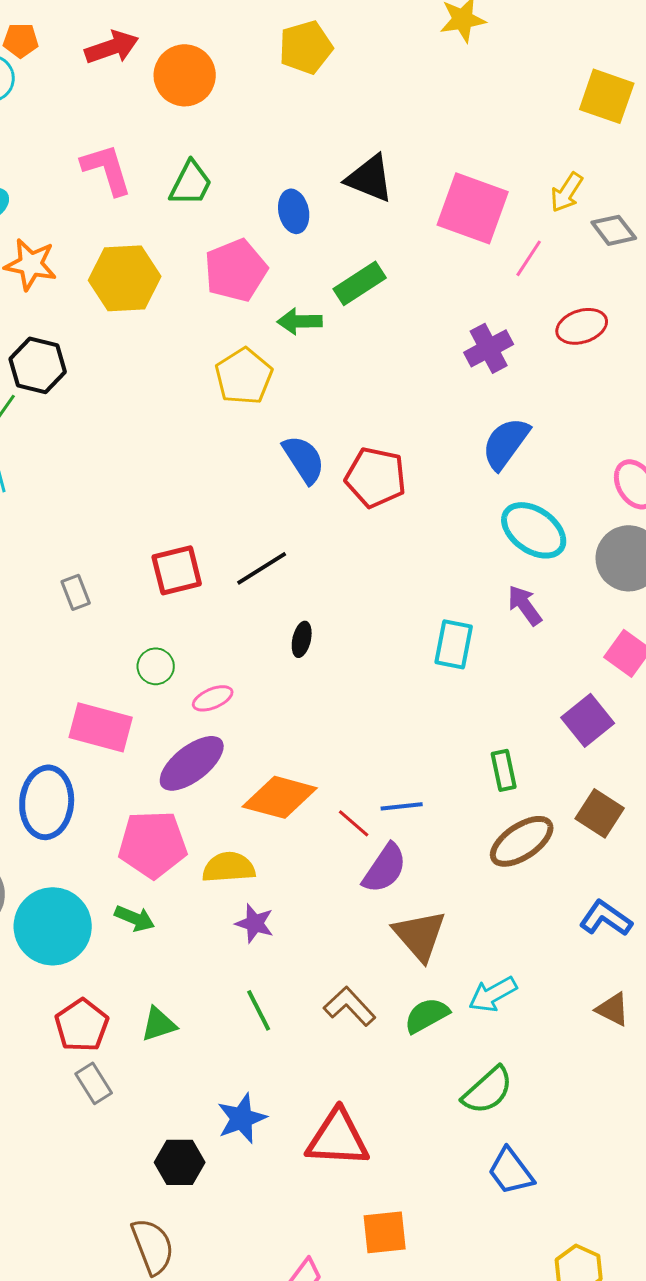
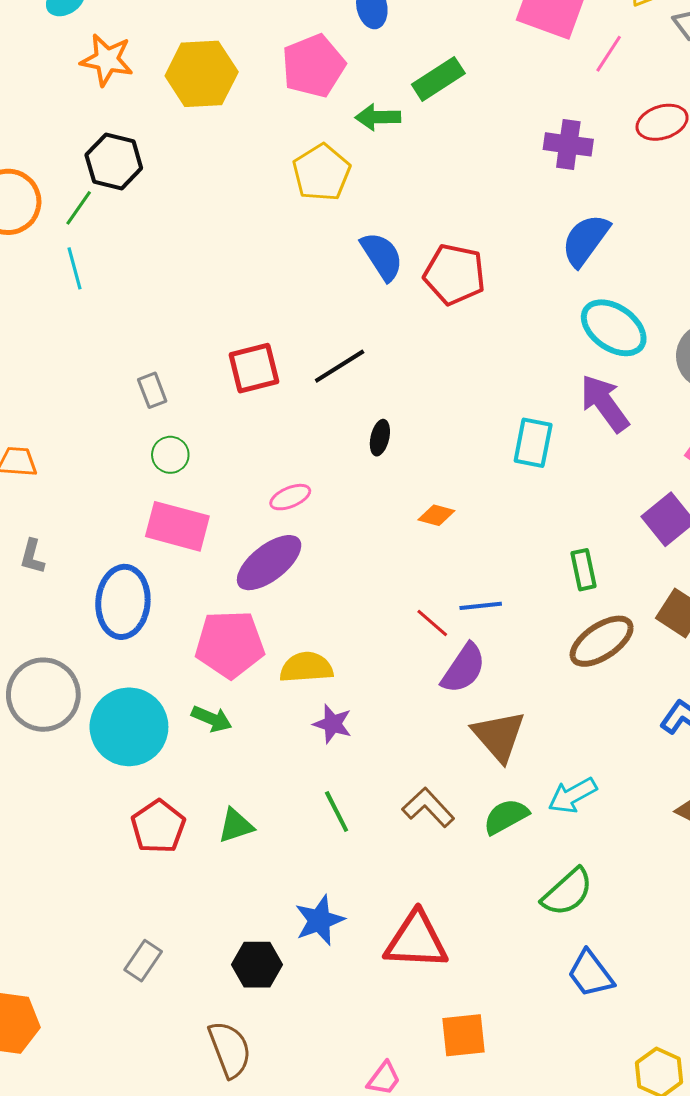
purple cross: (489, 348) -> (568, 144), turned 36
purple arrow: (525, 605) -> (605, 403), size x1.4
green circle: (156, 666) -> (170, 455), moved
orange diamond: (280, 797) -> (436, 515), moved, size x0.5
gray rectangle: (94, 1083) -> (143, 961), moved, turned 66

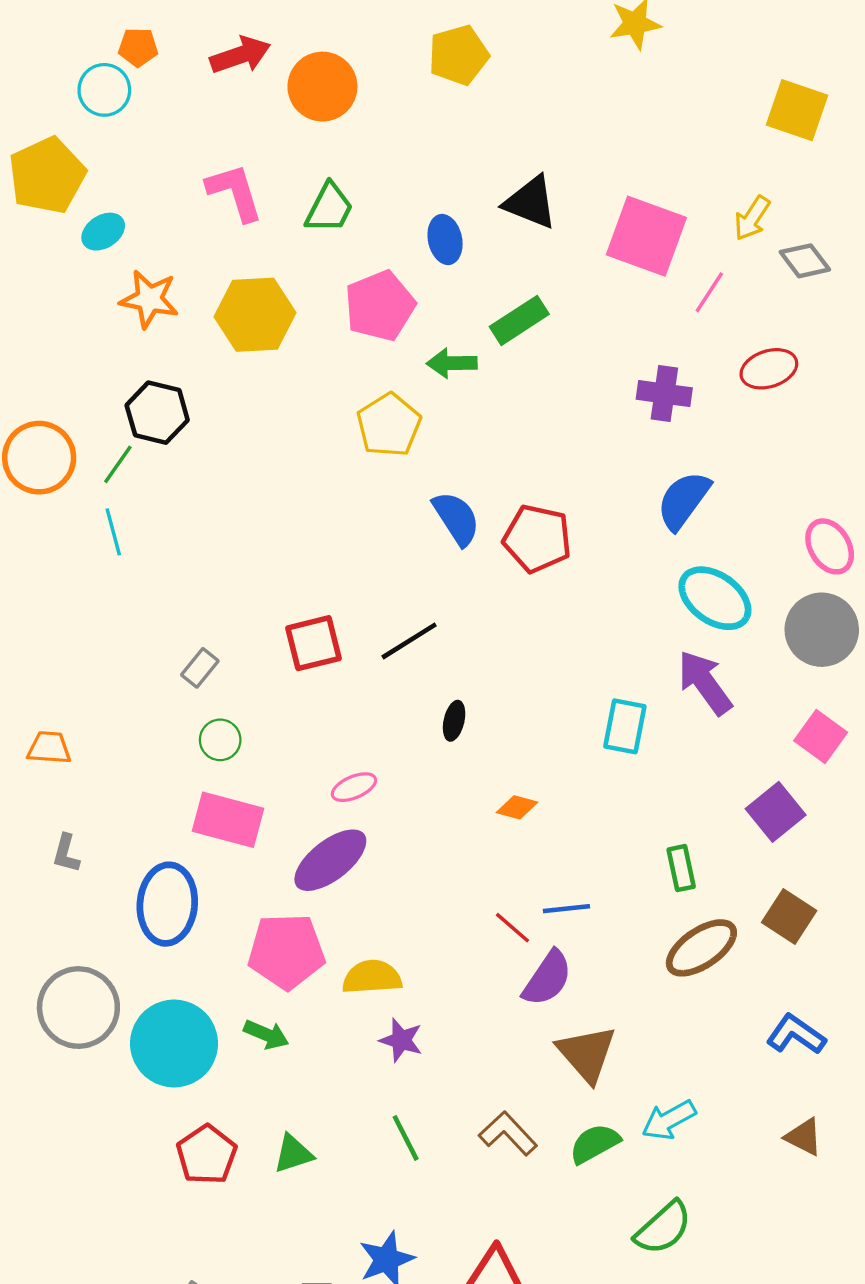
gray rectangle: (152, 390) -> (200, 668), turned 60

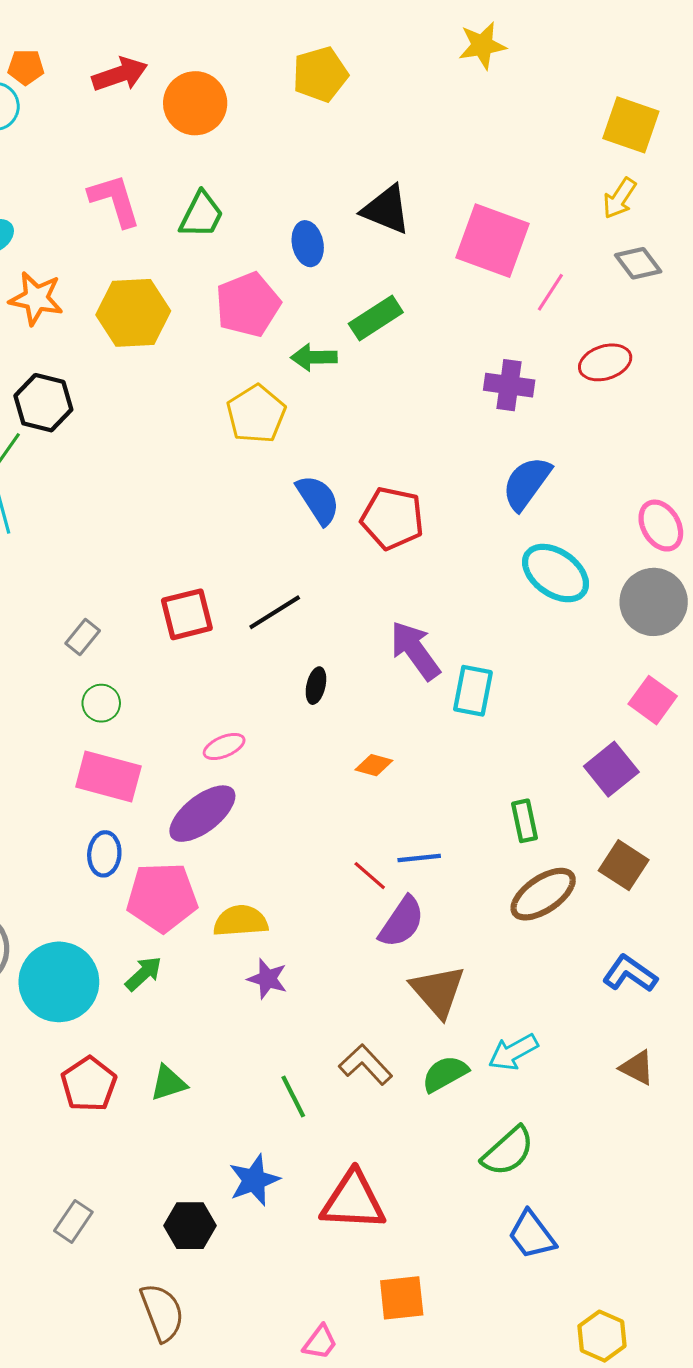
yellow arrow: (752, 218) -> (620, 198), moved
purple arrow: (705, 683) -> (415, 650), moved
blue ellipse: (167, 904) -> (104, 854), moved, size x0.6
green arrow: (266, 1034) -> (144, 974), turned -66
green line: (406, 1138) -> (293, 1097), moved

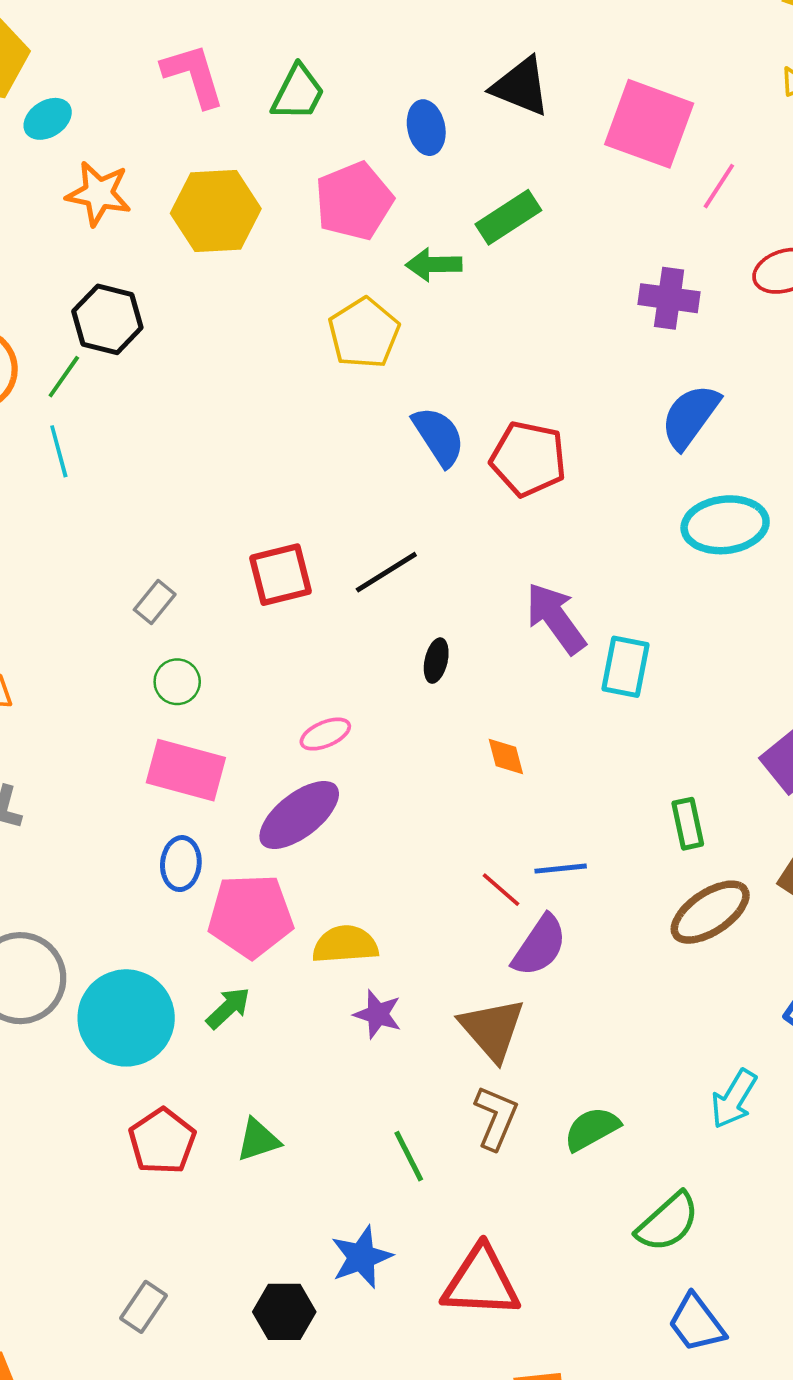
cyan ellipse: (556, 573) -> (725, 525), turned -42
orange diamond: (374, 765) -> (506, 756), turned 60
brown triangle: (438, 991) -> (492, 1029), moved
cyan arrow: (513, 1052) -> (734, 1099), moved, turned -30
brown L-shape: (366, 1065) -> (496, 1118), turned 66

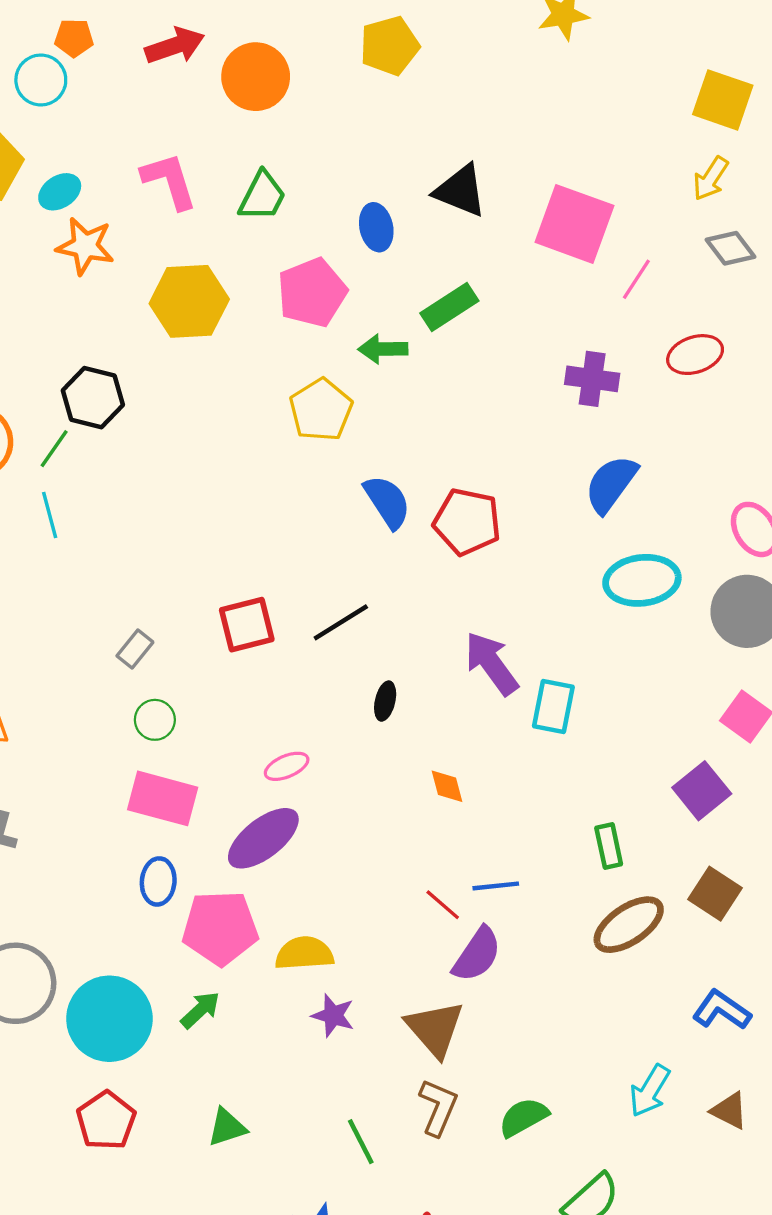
cyan ellipse: (48, 119) -> (60, 192), moved
orange star: (99, 194) -> (85, 246), moved
red pentagon: (162, 1141) -> (106, 1121), moved

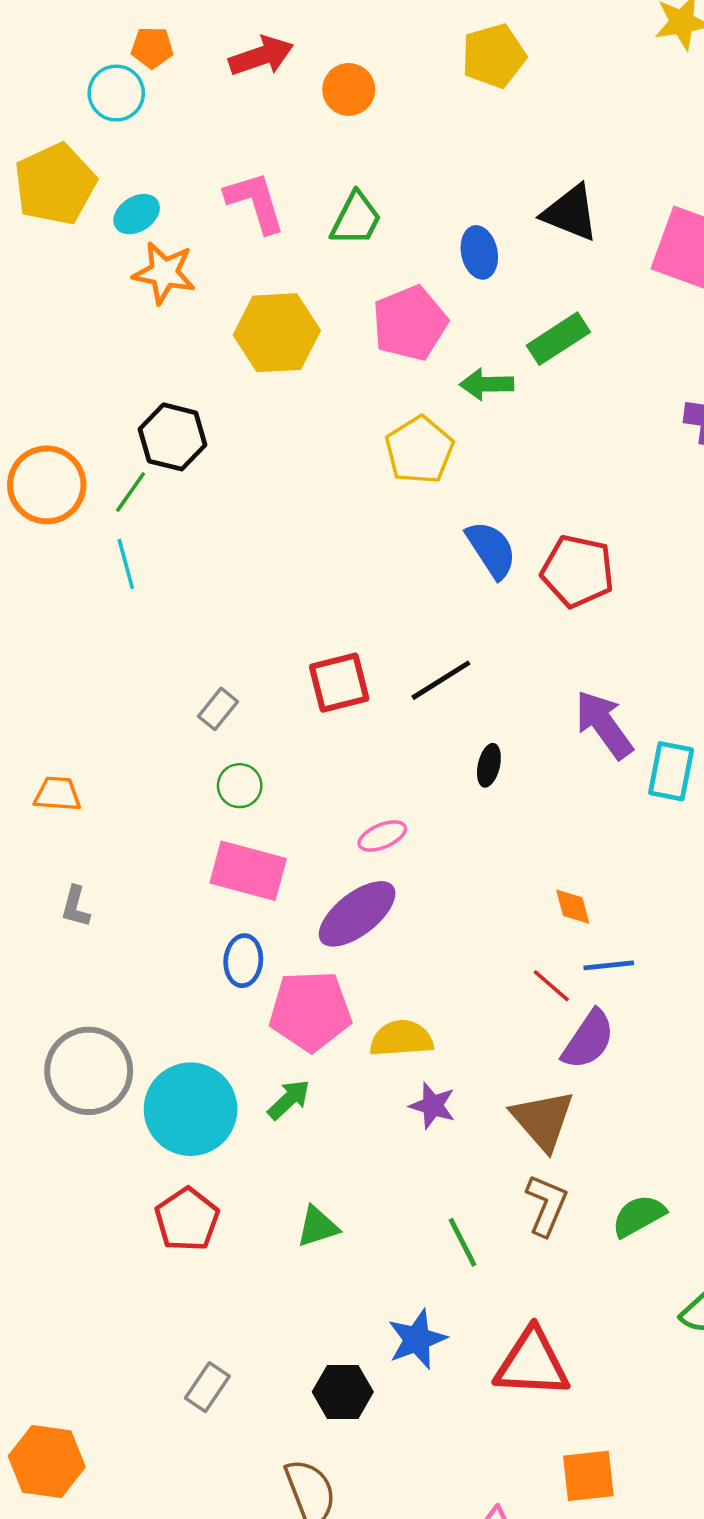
orange circle: (256, 77) -> (349, 89), size x0.7
orange diamond: (447, 786) -> (573, 907), moved

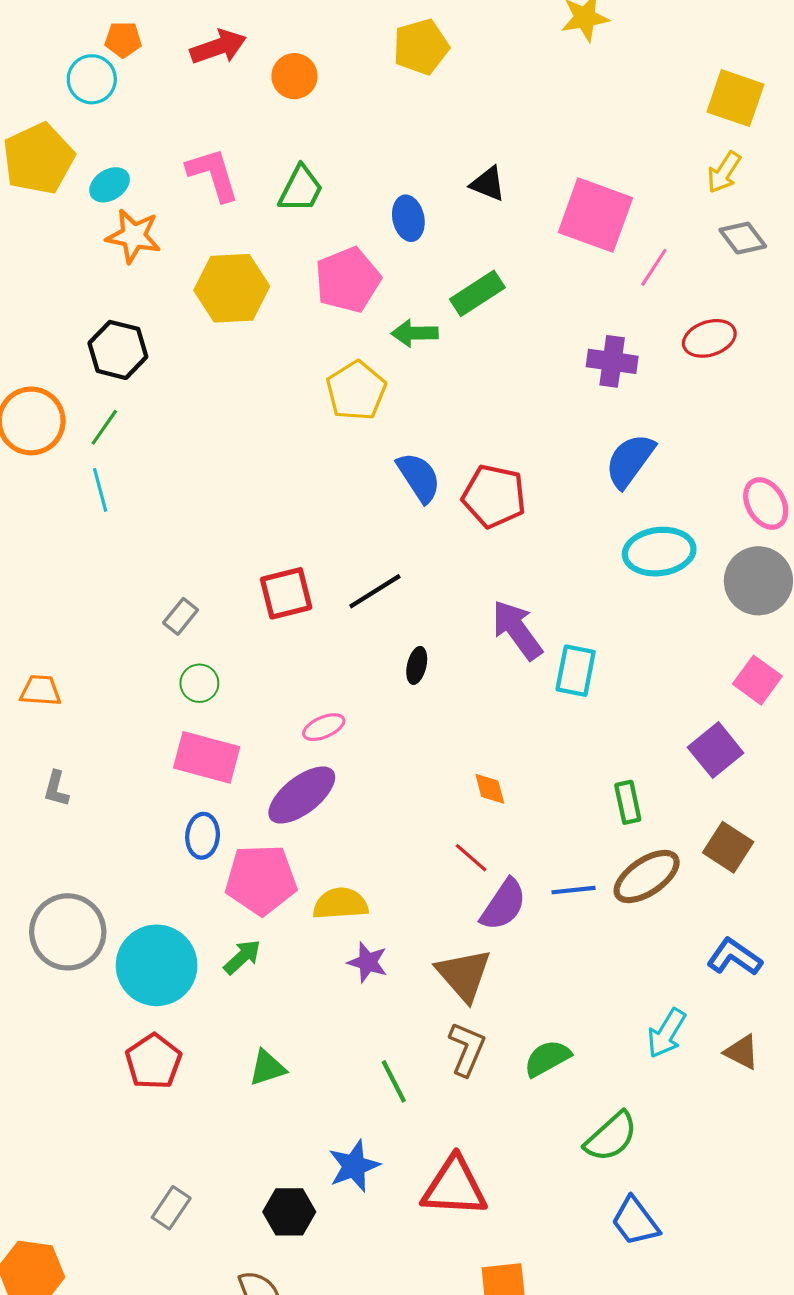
black triangle: (570, 213) -> (488, 184), size x0.7
black hexagon: (173, 437) -> (118, 350), moved
blue line: (609, 965) -> (573, 890), moved

